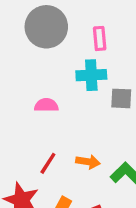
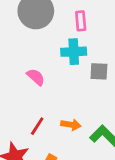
pink semicircle: (46, 105) -> (36, 77), turned 42

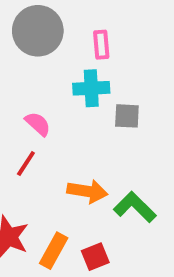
orange arrow: (71, 125) -> (87, 191), size x1.4
red line: (37, 126) -> (26, 164), moved

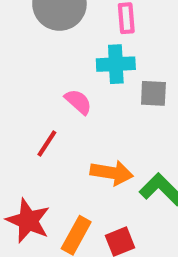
pink semicircle: (38, 124) -> (78, 102), moved

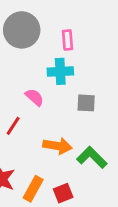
gray square: (153, 93) -> (86, 103), moved

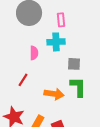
pink semicircle: (35, 97) -> (34, 53), moved, turned 48
green L-shape: (92, 157) -> (78, 87), moved, turned 45

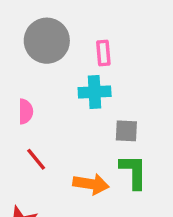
pink semicircle: (34, 53) -> (26, 111), moved
red line: (23, 80) -> (36, 159), turned -72

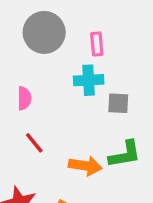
gray square: (126, 131) -> (118, 103), moved
green L-shape: (133, 172) -> (125, 154), turned 80

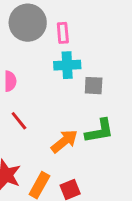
pink rectangle: (97, 44) -> (63, 33), moved
orange arrow: (85, 166) -> (64, 141), turned -48

